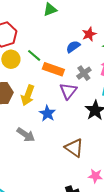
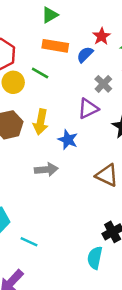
orange rectangle: (53, 69) -> (55, 46), moved
purple triangle: (68, 91) -> (88, 109), turned 36
gray arrow: (26, 135) -> (46, 169), turned -30

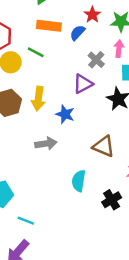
cyan line: (29, 242) -> (26, 221), moved
cyan semicircle: (95, 258) -> (79, 181), moved

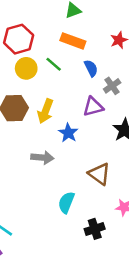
blue semicircle: (77, 33) -> (91, 68), moved, turned 98

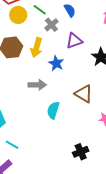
gray cross: (112, 86) -> (51, 25), moved
cyan semicircle: (66, 202) -> (53, 110), moved
black cross: (95, 229) -> (81, 152), moved

